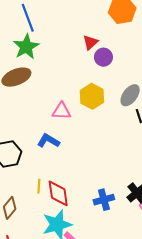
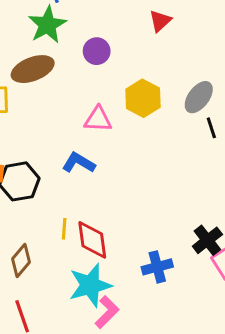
red triangle: (90, 42) -> (160, 21), moved
purple circle: (103, 57) -> (97, 51), moved
blue cross: (104, 200) -> (157, 267), moved

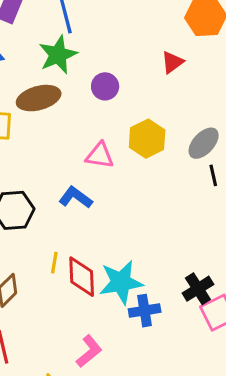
cyan star: (90, 285) -> (121, 282), moved

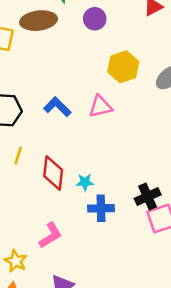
pink triangle: (100, 155) -> (100, 107), moved, turned -30
yellow line: (54, 263) -> (18, 156), moved
cyan star: (121, 282) -> (85, 182), size x0.5

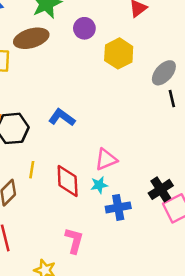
yellow hexagon: (123, 67) -> (119, 53), moved
pink triangle: (100, 107) -> (106, 159), moved
pink L-shape: (50, 235) -> (74, 241), turned -35

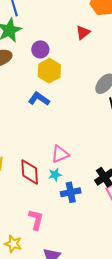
yellow hexagon: (119, 53) -> (49, 71), moved
blue L-shape: (62, 117) -> (39, 99), moved

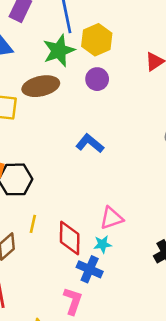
yellow hexagon: (49, 71) -> (97, 40), moved
blue cross: (71, 192) -> (90, 269), moved, turned 30

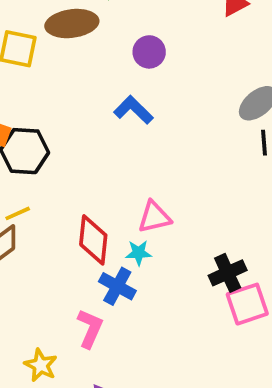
purple circle: (97, 79) -> (149, 52), moved
yellow line: (33, 224) -> (18, 213), moved, turned 48

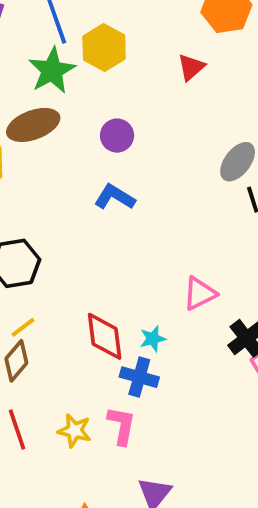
pink triangle: (154, 217) -> (200, 294), moved
yellow star: (41, 365) -> (75, 431), moved

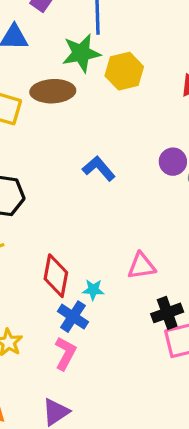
yellow hexagon: (104, 48) -> (124, 71), moved
purple circle: (117, 136) -> (173, 162), moved
pink L-shape: (122, 426) -> (65, 353), moved

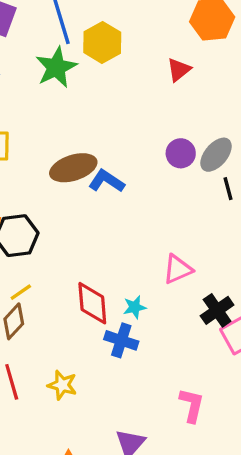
yellow hexagon: (124, 71) -> (102, 42), moved
brown ellipse: (53, 91) -> (73, 168), moved
pink L-shape: (65, 353) -> (192, 405), moved

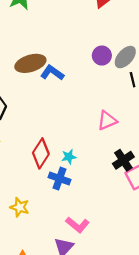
pink triangle: (178, 269) -> (107, 121), moved
red diamond: (92, 303) -> (41, 153), turned 36
pink L-shape: (192, 405) -> (78, 225), moved, turned 115

